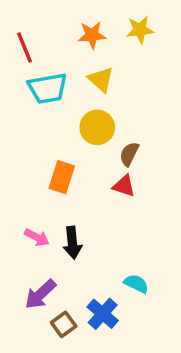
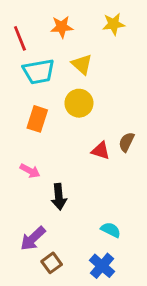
orange star: (92, 35) -> (62, 27), moved
brown semicircle: (129, 154) -> (126, 142), moved
orange rectangle: (62, 177) -> (37, 119), moved
pink arrow: (37, 237) -> (30, 171), moved
blue cross: (103, 314) -> (102, 266), moved

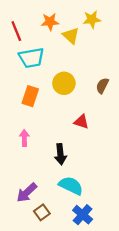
yellow triangle: (82, 64) -> (71, 36), moved
brown semicircle: (126, 142) -> (102, 86), moved
pink arrow: (30, 171) -> (24, 138), turned -119
black arrow: (59, 197) -> (60, 154), moved
cyan semicircle: (111, 230) -> (71, 186), moved, size x1.5

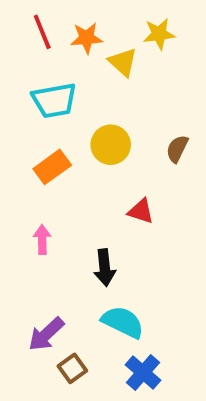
red line: (16, 31) -> (42, 32), moved
orange rectangle: (30, 96) -> (52, 167), turned 36

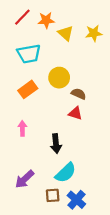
red line: (42, 32) -> (22, 17), turned 66
yellow star: (159, 34) -> (94, 33), moved
brown semicircle: (177, 149) -> (79, 94), moved, turned 88
cyan semicircle: (123, 322) -> (66, 173), turned 110
brown square: (72, 368) -> (53, 195), moved, turned 32

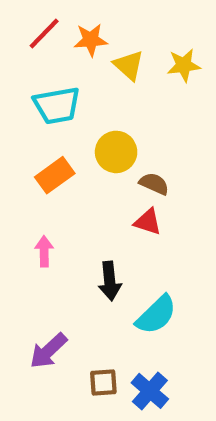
cyan semicircle: (66, 173) -> (156, 315), moved

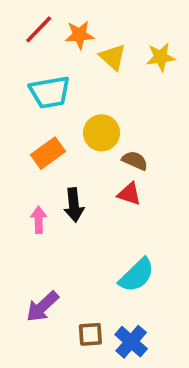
black arrow: (110, 281) -> (74, 205), moved

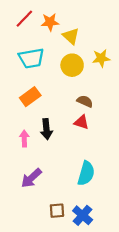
yellow star: (161, 57) -> (101, 58), moved
yellow circle: (102, 133) -> (72, 65), moved
cyan semicircle: (137, 275) -> (86, 173), turned -30
purple arrow: (42, 307) -> (31, 178), moved

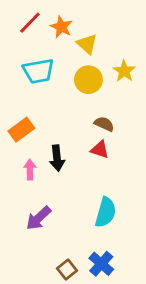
orange star: (50, 22) -> (61, 27), turned 30
yellow star: (101, 58) -> (124, 71), turned -30
orange rectangle: (30, 97) -> (21, 130), moved
brown square: (57, 211) -> (67, 269), moved, turned -35

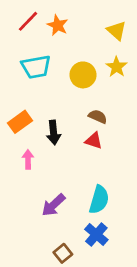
yellow triangle: (87, 44) -> (117, 31), moved
black arrow: (57, 158) -> (53, 133), moved
purple arrow: (38, 218) -> (53, 205), moved
blue cross: (101, 264) -> (96, 235), moved

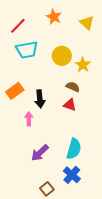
red line: (28, 21) -> (18, 26), moved
orange star: (58, 25) -> (54, 17), moved
yellow star: (117, 67) -> (83, 65), moved
pink arrow: (28, 159) -> (29, 119), moved

